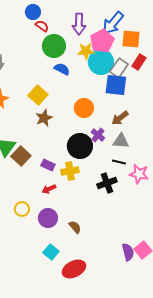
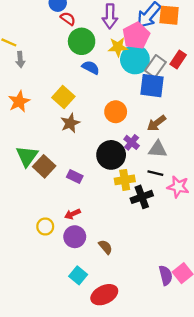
orange square: (131, 39) -> (169, 15), moved
yellow cross: (70, 171) -> (125, 180), moved
red arrow: (49, 189) -> (72, 214), moved

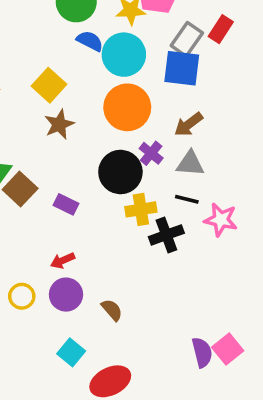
cyan circle: (135, 59) -> (124, 55), moved
orange circle: (116, 112) -> (127, 107), size x1.4
yellow circle: (45, 226) -> (22, 296), moved

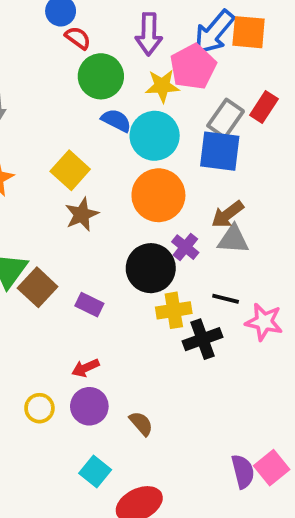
gray triangle: (190, 164) -> (233, 239), moved

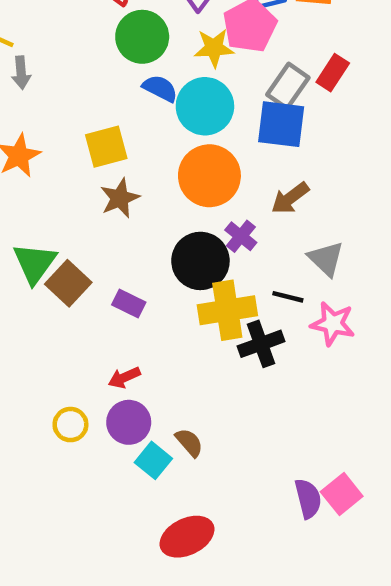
yellow square: (70, 170) -> (106, 147), turned 33
gray triangle: (233, 239) -> (326, 259), moved, turned 40
yellow cross: (174, 310) -> (227, 310), size x1.4
cyan square: (95, 471) -> (153, 460), moved

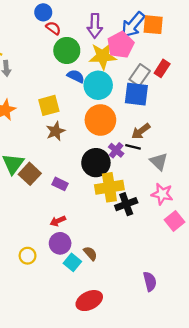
yellow star: (214, 48) -> (103, 56), size x1.4
black line: (288, 297) -> (133, 147), moved
yellow circle: (70, 425) -> (28, 256), moved
pink square: (342, 494) -> (174, 221), moved

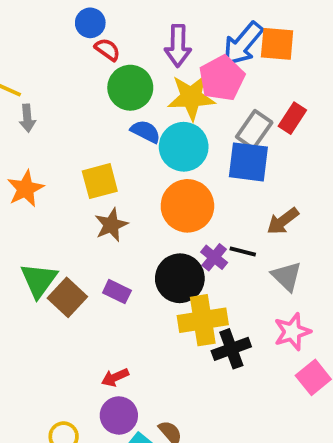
brown arrow: (141, 131) -> (283, 221), moved
purple rectangle: (60, 184) -> (117, 292), moved
pink star: (162, 194) -> (292, 332), turned -30

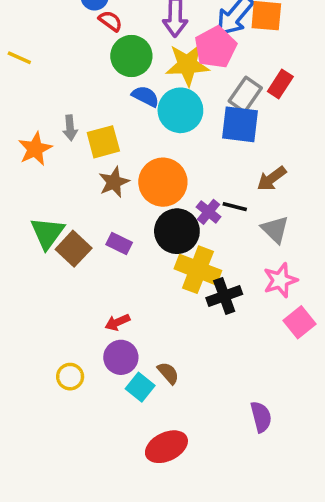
gray arrow: (27, 118) -> (70, 128), moved
orange circle: (187, 206) -> (163, 182), moved
yellow cross: (203, 320) -> (198, 270), turned 30

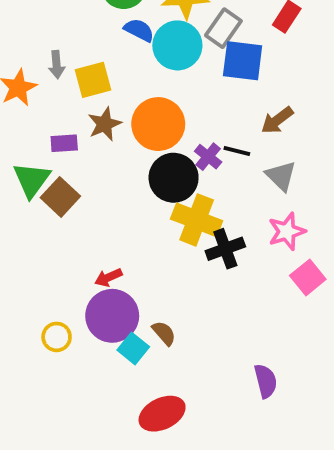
gray rectangle: (245, 95) -> (223, 28), moved
purple rectangle: (119, 243) -> (64, 143), moved, turned -30
purple circle: (121, 357) -> (112, 316), size x1.4

